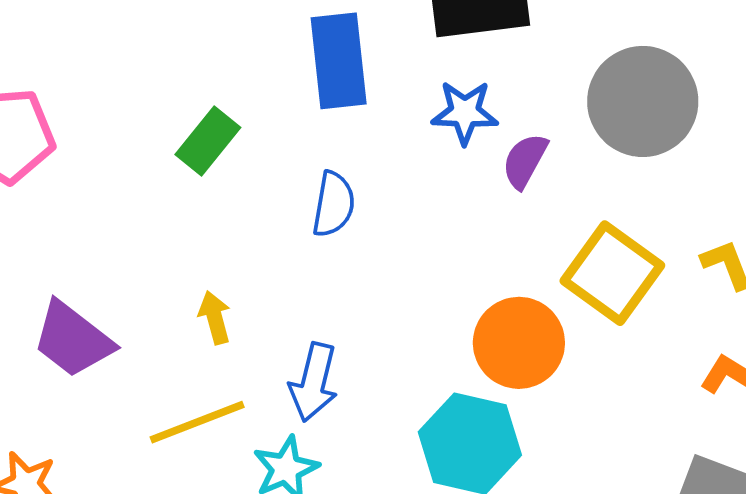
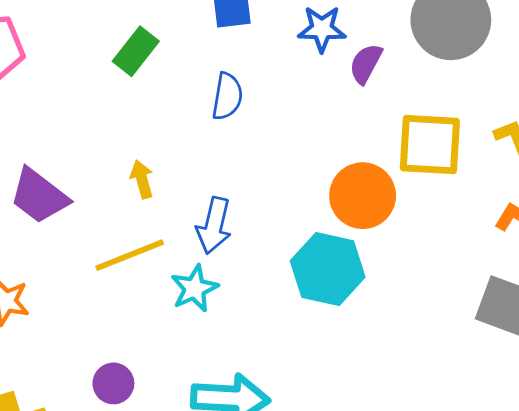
yellow square: (612, 273) -> (430, 145), turned -32

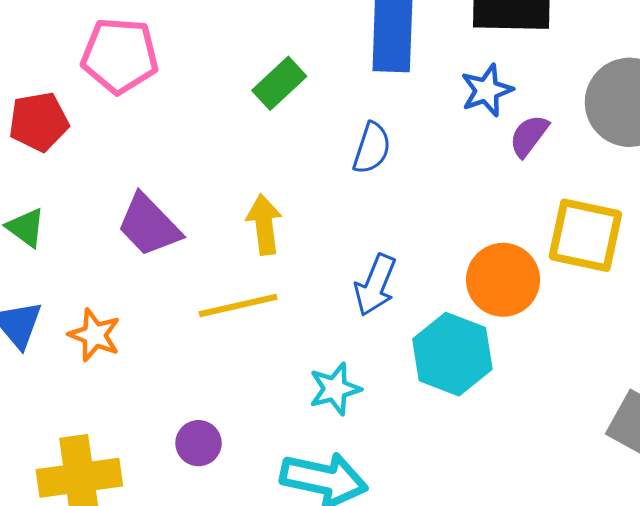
blue star: (322, 29) -> (487, 90), turned -30
yellow arrow: (142, 179) -> (264, 224), size x1.4
blue arrow: (214, 226) -> (375, 285), moved
cyan star: (194, 288) -> (335, 389), moved

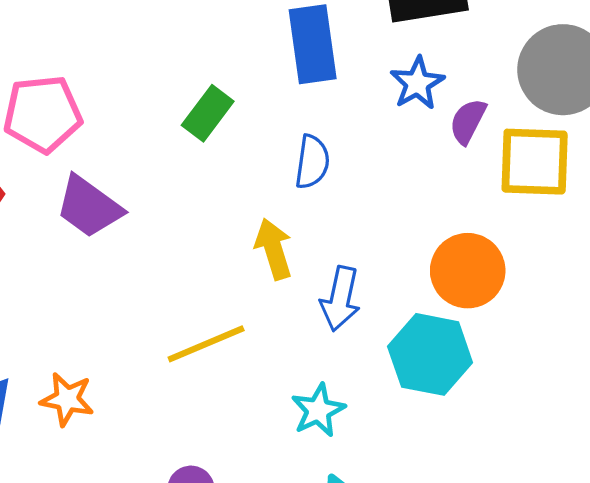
yellow arrow: (264, 224) -> (274, 249), moved
purple trapezoid: (149, 225) -> (89, 207), moved
yellow square: (585, 235) -> (535, 162), moved

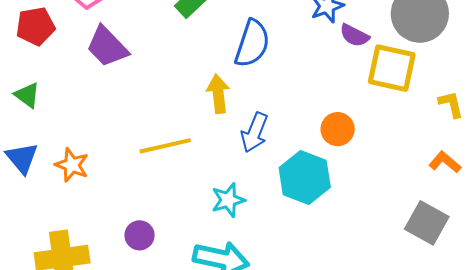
purple semicircle: (468, 121) -> (354, 35), turned -100
blue semicircle: (312, 162) -> (252, 43), size x1.4
orange circle: (468, 271) -> (338, 129), size x0.7

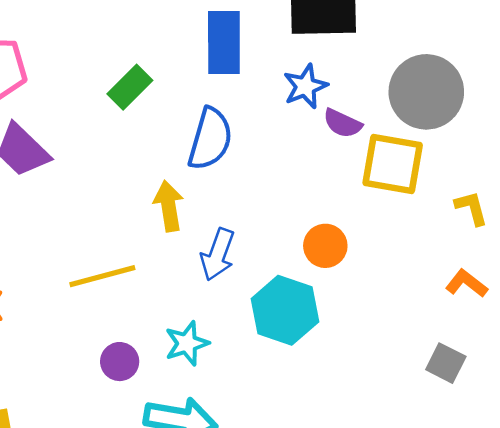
gray square: (427, 223) -> (446, 363), size x0.7
purple circle: (140, 235) -> (120, 362), moved

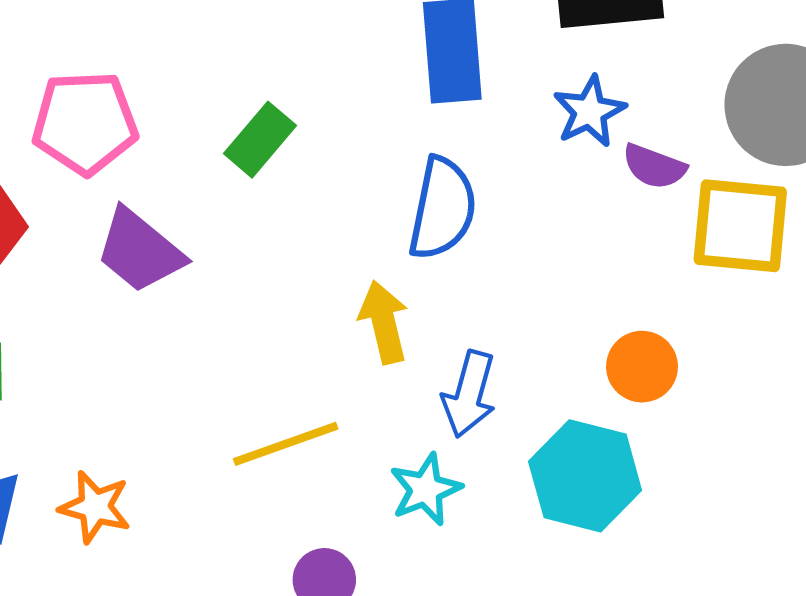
green rectangle: (130, 87) -> (260, 140), moved
cyan star: (187, 343) -> (426, 489), moved

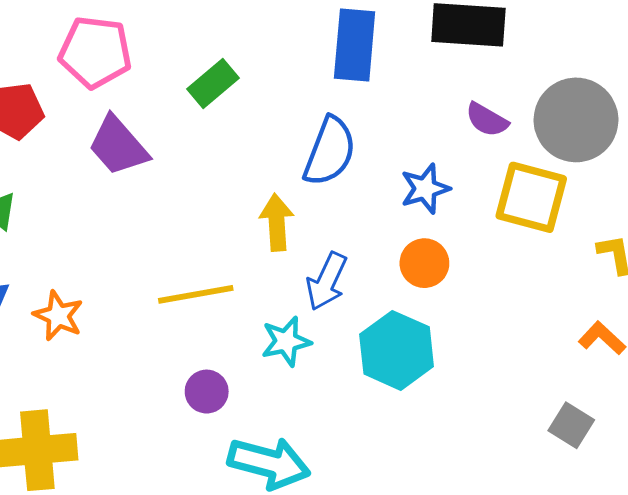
blue star: (589, 111) -> (425, 189), moved
purple semicircle: (654, 166) -> (487, 120), moved
orange circle: (642, 367) -> (424, 263), moved

